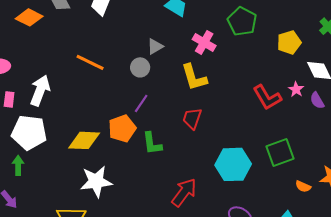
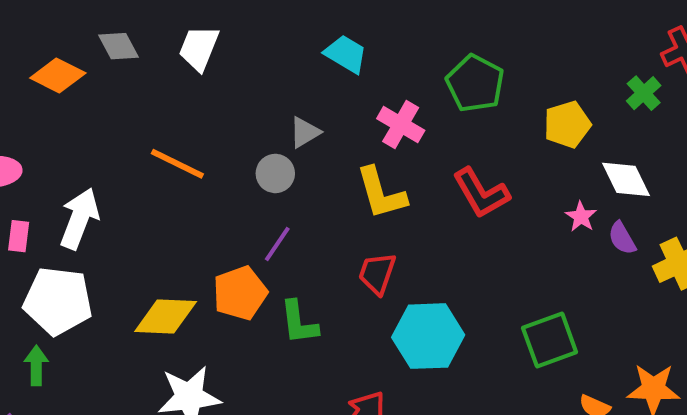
red L-shape: (267, 97) -> (481, 193), moved
cyan hexagon: (233, 164) -> (428, 336), moved

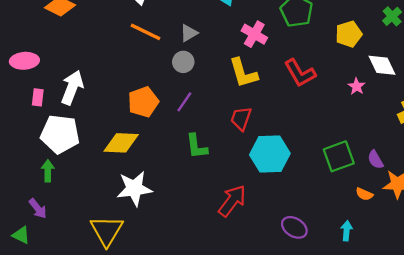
gray triangle: (305, 132) -> (189, 33), moved
orange line: (177, 164) -> (145, 32), moved
purple semicircle: (622, 238) -> (375, 160), moved
orange pentagon: (240, 293) -> (143, 102), moved

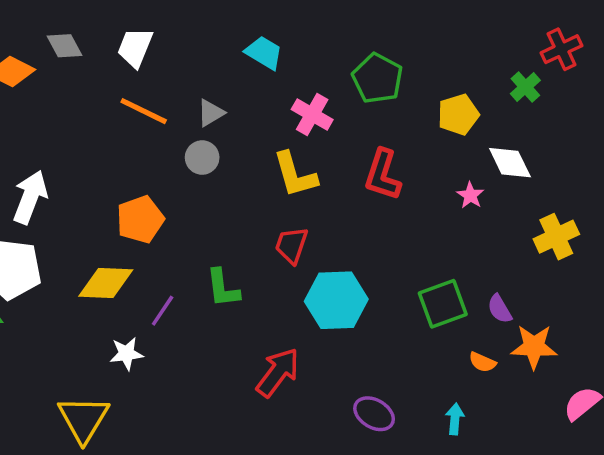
red L-shape: (300, 73) -> (383, 175), turned 48
purple line: (184, 102) -> (163, 311), moved
white star: (134, 189) -> (126, 354), size x0.6

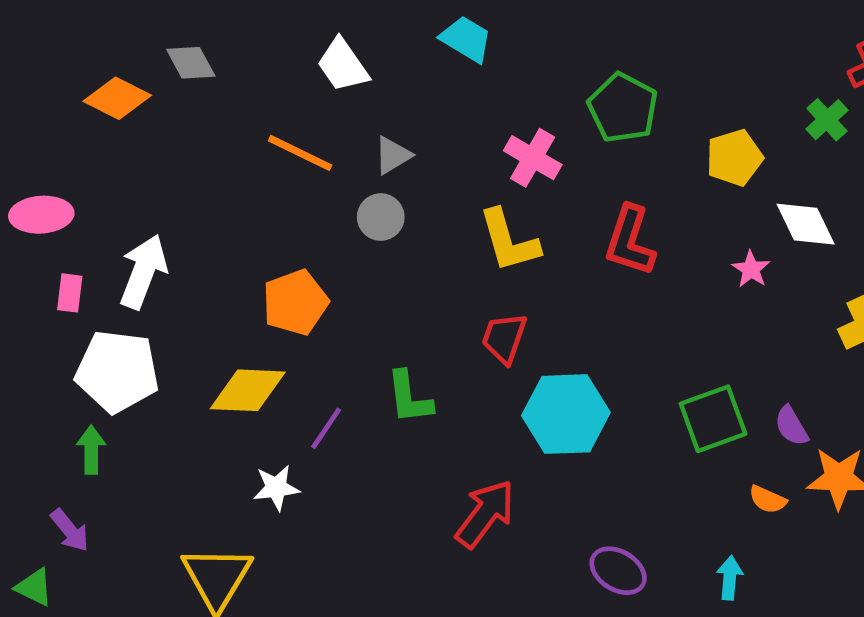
white trapezoid: (135, 47) -> (343, 65), moved, turned -57
cyan trapezoid: (264, 53) -> (466, 39), moved

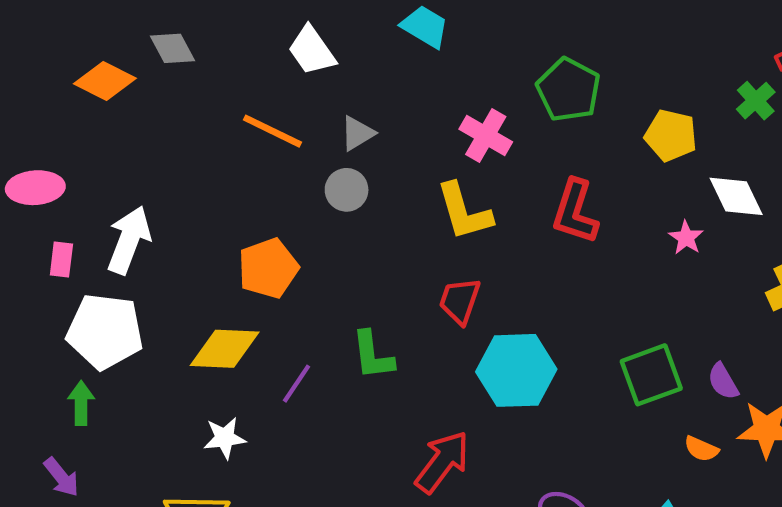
yellow pentagon: (734, 158) -> (671, 135), turned 30
white star: (276, 488) -> (225, 438), moved

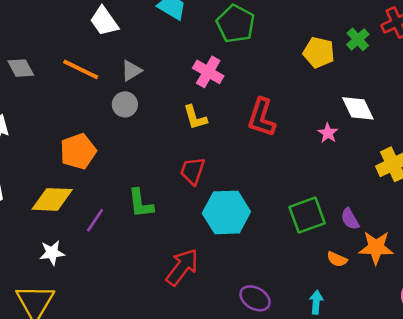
gray diamond: (172, 48) -> (21, 68), moved
green pentagon: (569, 90) -> (236, 24), moved
green cross: (756, 101) -> (358, 39), moved
yellow pentagon: (671, 135) -> (319, 52), moved
yellow L-shape: (464, 212) -> (195, 117), size x0.7

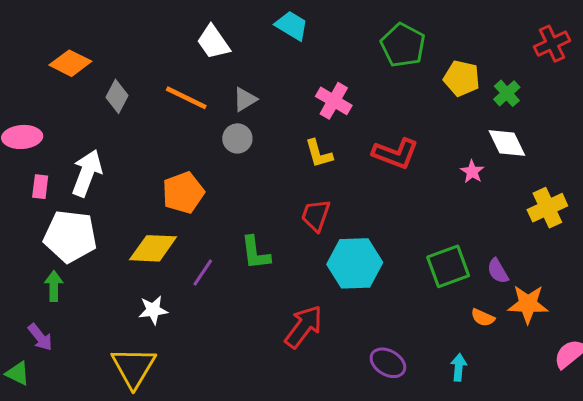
green pentagon: (236, 24) -> (403, 45), moved
green cross: (358, 39) -> (507, 93), moved
gray diamond: (21, 68) -> (117, 96), turned 56
red L-shape: (262, 117) -> (395, 154), turned -87

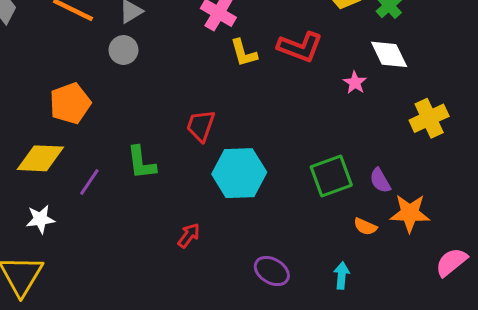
yellow L-shape: (319, 154) -> (244, 53), moved
red L-shape: (395, 154) -> (300, 47), moved
red arrow: (304, 327) -> (189, 235), size x0.6

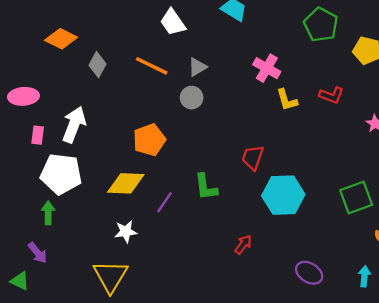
red L-shape: (300, 47) -> (331, 95), size x0.7

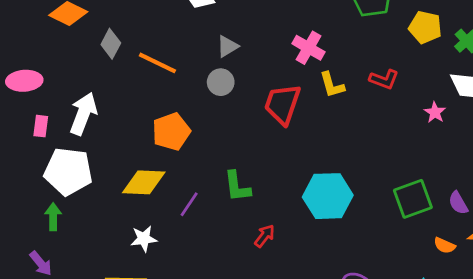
orange line: (152, 66) -> (157, 63), moved
red trapezoid: (253, 158) -> (282, 104), moved, size x1.4
red arrow: (243, 245) -> (265, 236), moved

